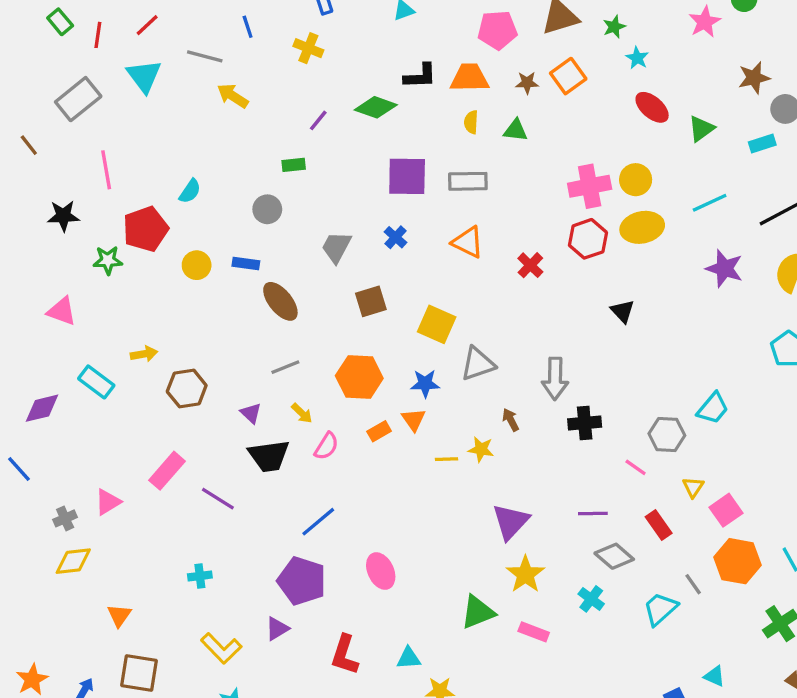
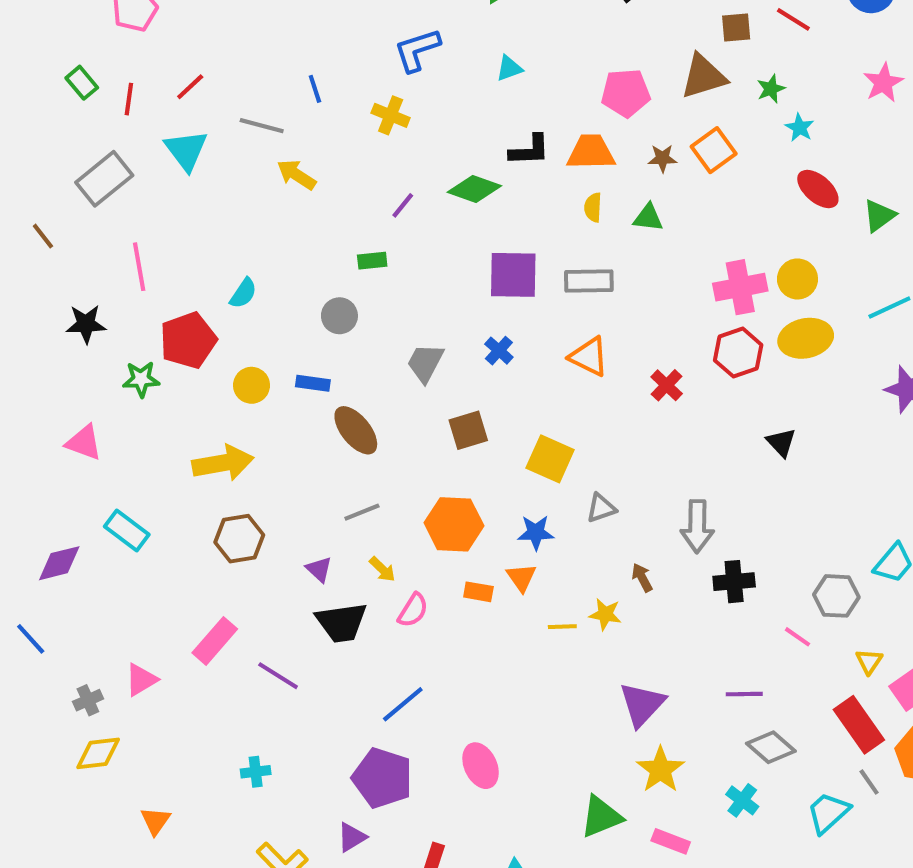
yellow arrow: (144, 354) -> (223, 463), moved, size x1.8
gray triangle: (478, 364) -> (601, 508), size x0.7
orange rectangle: (379, 431) -> (478, 592), turned 40
red rectangle: (659, 525) -> (859, 725), moved, size x1.5

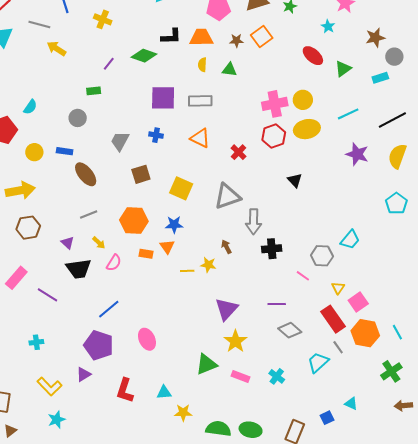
cyan star: (800, 128) -> (328, 26), moved
blue cross: (499, 351) -> (156, 135), turned -32
gray triangle: (601, 508) -> (227, 196), moved, size x1.8
cyan cross: (742, 800) -> (277, 376), moved

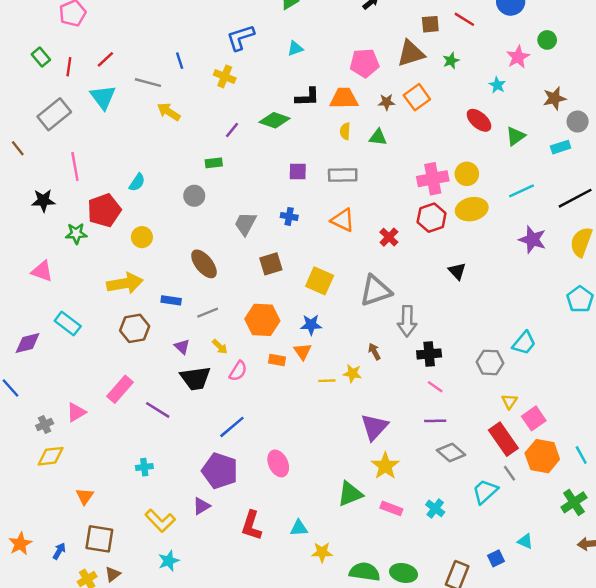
purple square: (163, 98) -> (298, 171), size x0.6
blue rectangle: (65, 151) -> (171, 300), moved
pink line: (303, 276) -> (435, 387), moved

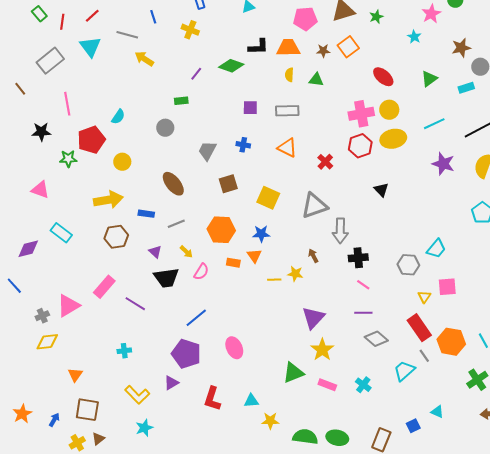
red ellipse: (479, 120) -> (383, 77), moved
pink triangle: (76, 412) -> (68, 306), size x1.4
pink square: (534, 418) -> (447, 287), moved, turned 30

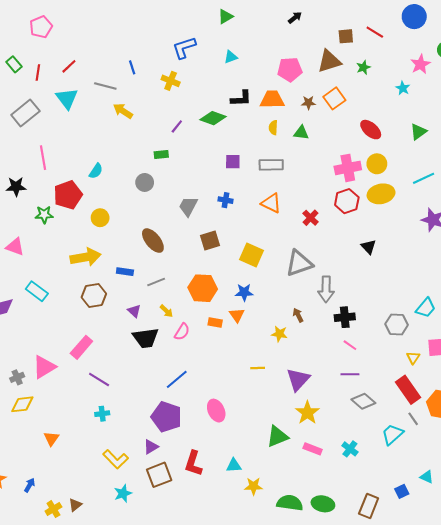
yellow line: (274, 280) -> (258, 368), moved
purple line: (135, 304) -> (99, 379), moved
brown square: (87, 410) -> (159, 475), moved, turned -30

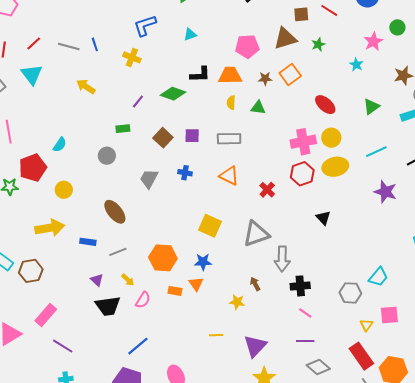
gray line: (105, 86) -> (69, 46), moved
brown square: (210, 241) -> (163, 138), moved, turned -30
brown hexagon: (94, 295) -> (31, 271), moved

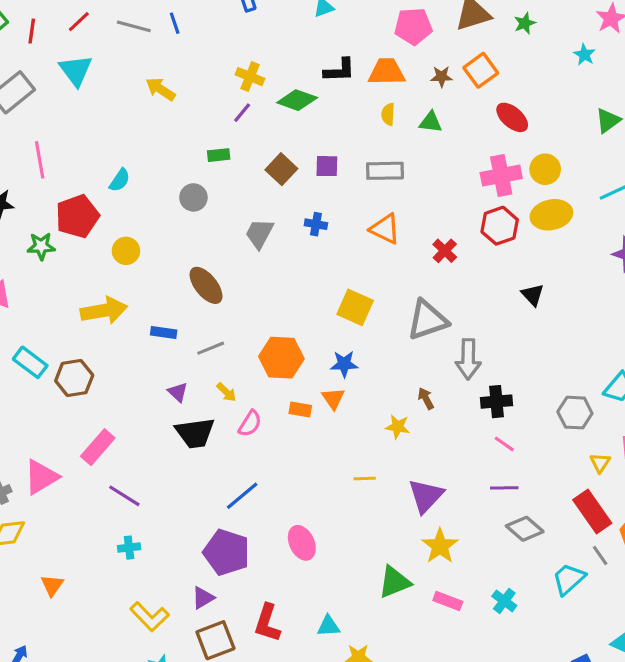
yellow cross: (132, 57) -> (250, 77), moved
red ellipse: (325, 105) -> (512, 117), moved

